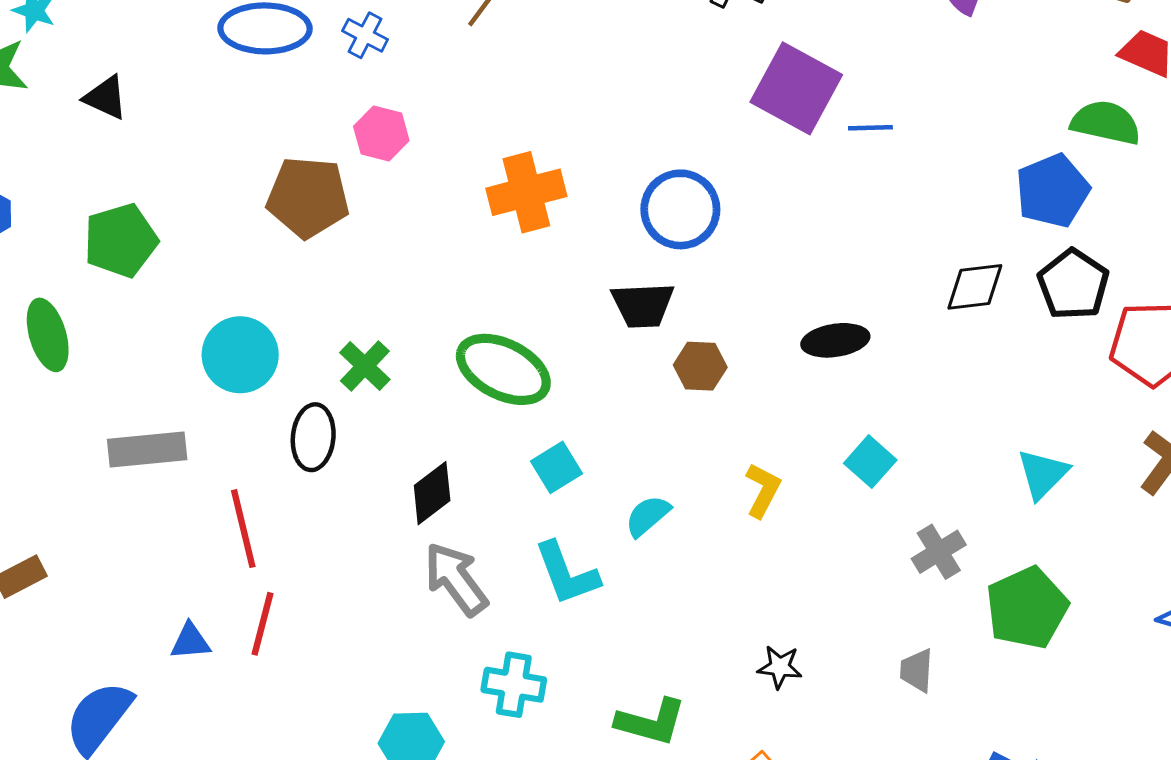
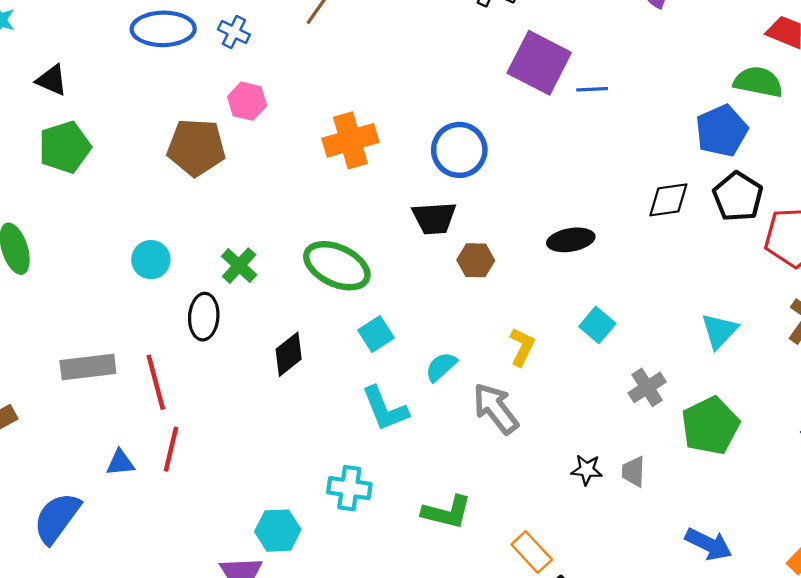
green pentagon: (121, 240) -> (65, 147), moved
cyan circle: (240, 355) -> (151, 260), size x0.7
gray rectangle: (147, 449) -> (88, 367), moved
gray arrow: (456, 579) -> (496, 409), moved
black star: (780, 667) -> (587, 470), moved

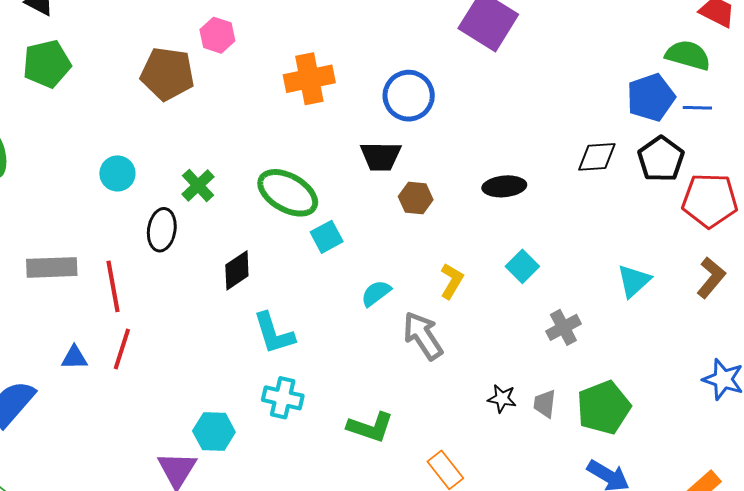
blue line: (592, 89) -> (697, 108), moved
cyan square: (376, 334) -> (327, 237), moved
cyan L-shape: (385, 409) -> (274, 333), moved
green pentagon: (710, 426) -> (604, 408), moved

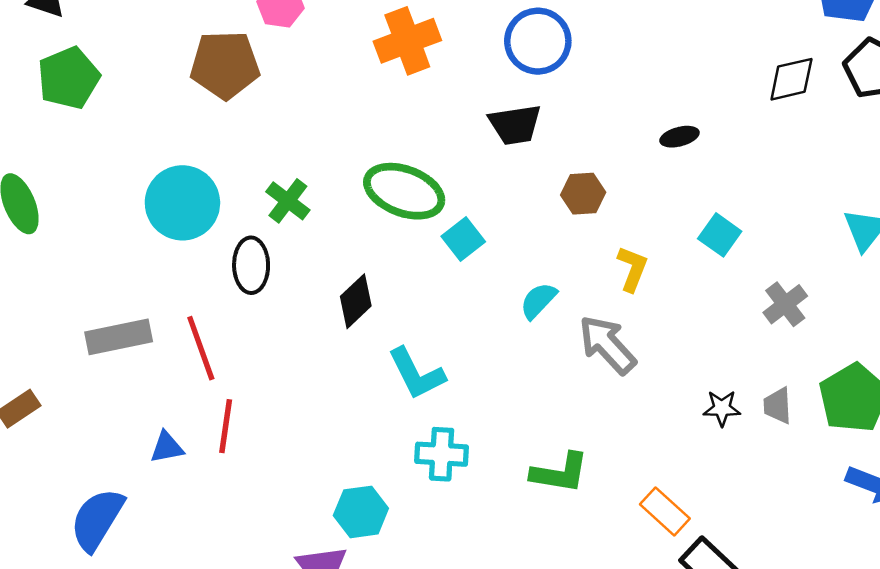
cyan circle: (117, 173) -> (182, 203), size x1.6
black ellipse: (504, 186) -> (679, 137), size x0.7
brown hexagon: (416, 198) -> (583, 194), moved

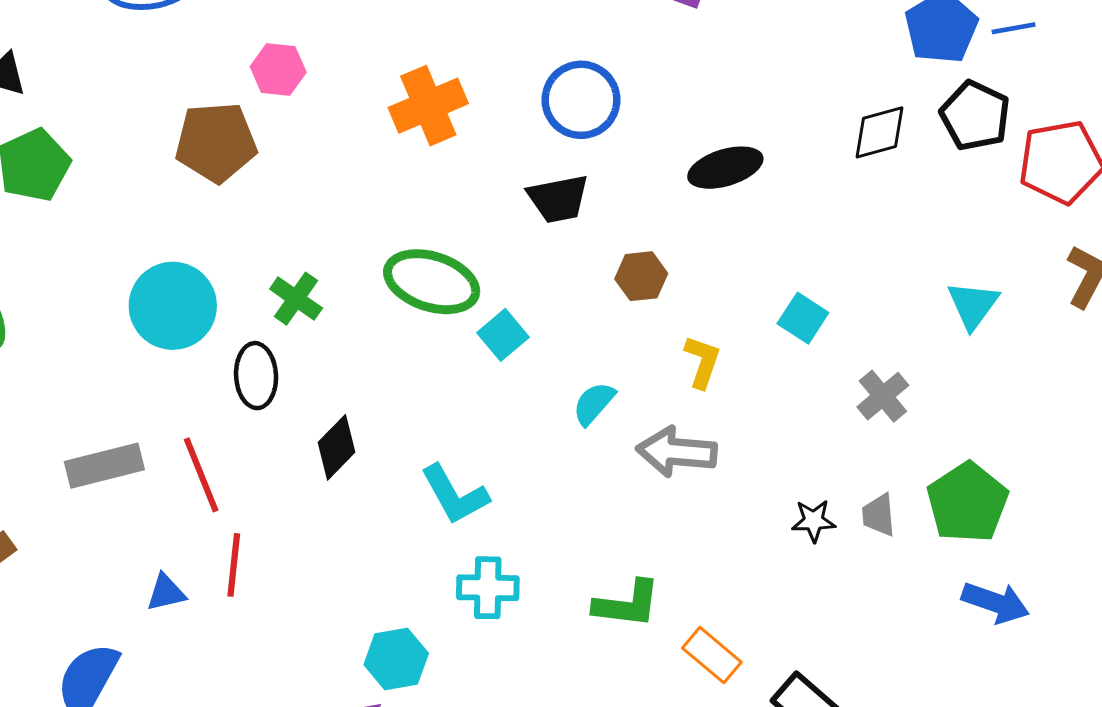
black ellipse: (679, 137) -> (725, 168), moved, size x1.6
black diamond: (356, 301) -> (336, 447), moved
gray arrow: (607, 345) -> (677, 452), turned -40
orange rectangle: (665, 511) -> (712, 655), moved

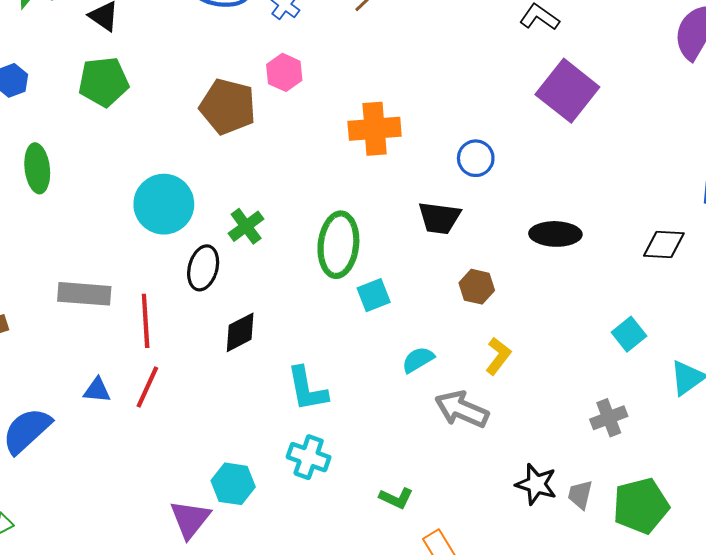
blue circle: (581, 100) -> (476, 158), size x0.7
green ellipse: (432, 282) -> (338, 245), turned 60
cyan square: (803, 318) -> (629, 334), moved
black star: (814, 521) -> (536, 484), size x1.4
green L-shape: (627, 604) -> (396, 498), size x0.7

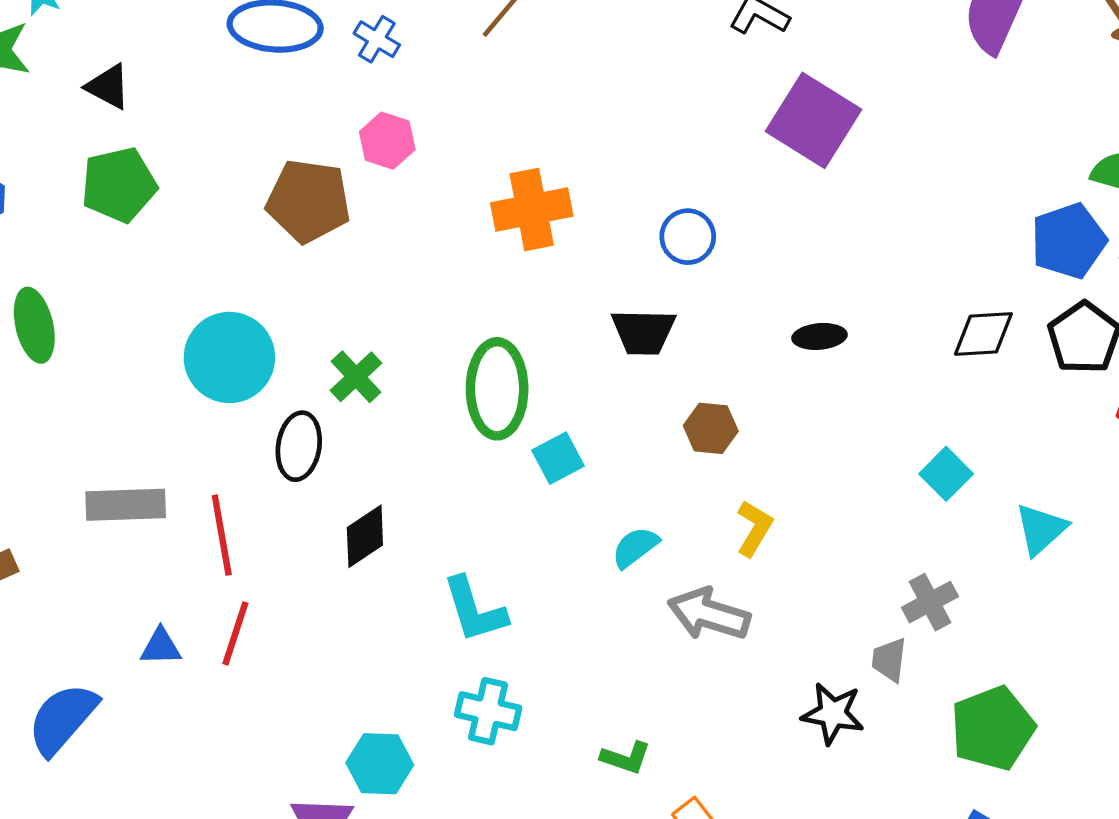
black ellipse: (555, 234) -> (819, 336), size x0.7
gray trapezoid: (580, 495) -> (889, 660), moved

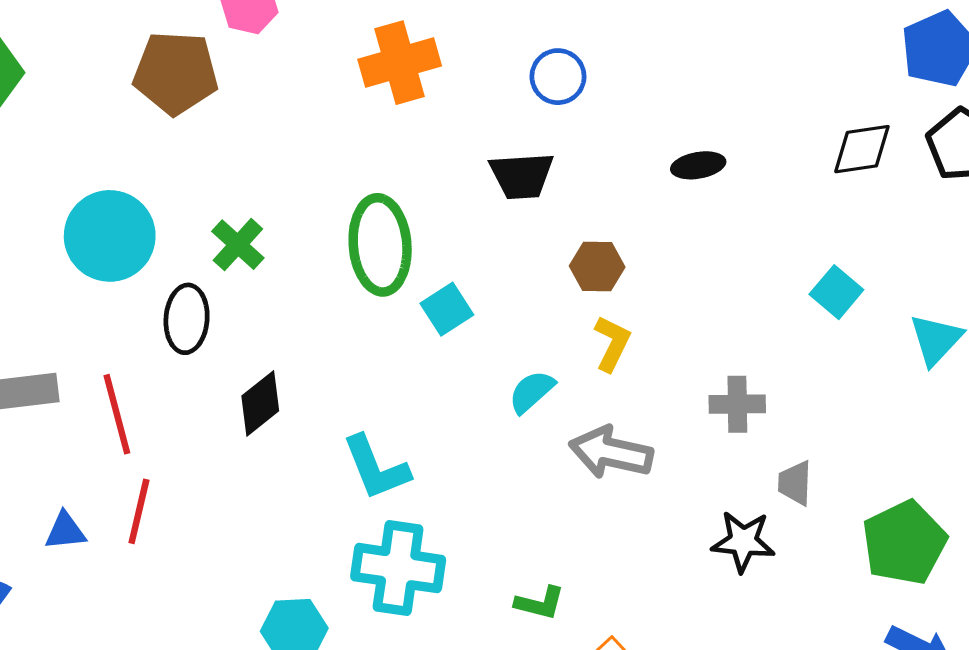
yellow L-shape: (754, 528) -> (612, 343), moved
gray cross: (930, 602) -> (737, 404), moved, turned 32
cyan cross: (488, 711) -> (398, 568), size x1.4

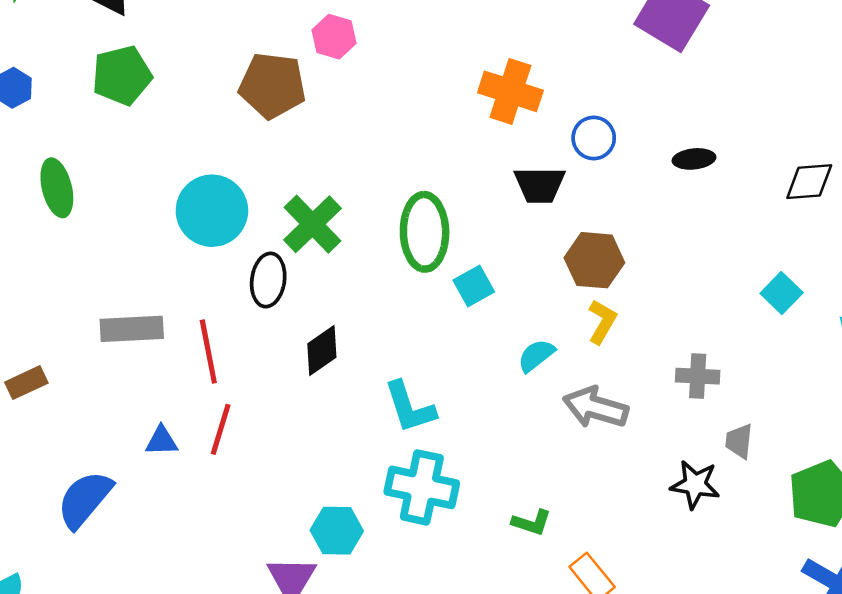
orange cross: (400, 63) -> (510, 91), moved, turned 30
blue circle: (558, 77) -> (594, 138), moved
black ellipse: (698, 165) -> (694, 159), moved
green cross: (238, 245) -> (313, 224), size x1.4
brown hexagon: (597, 266) -> (594, 260), size x1.4

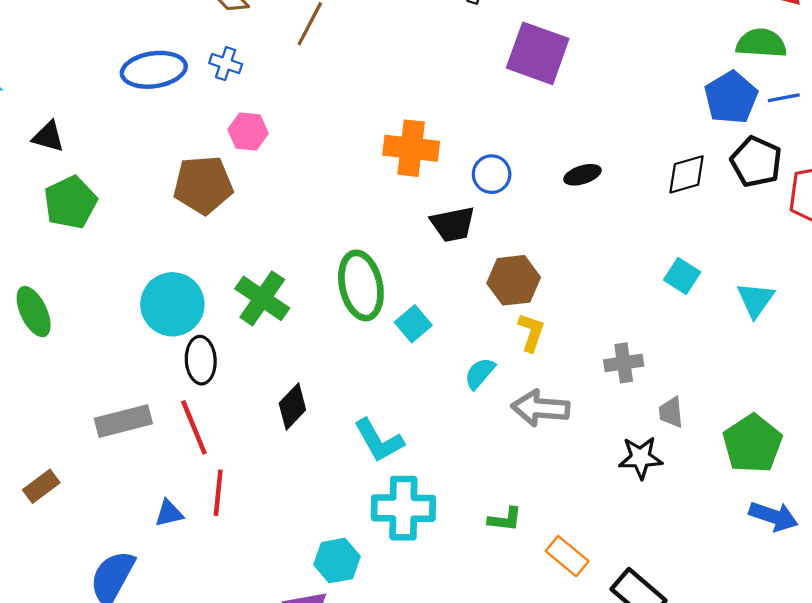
black ellipse: (268, 280) -> (201, 360), moved

